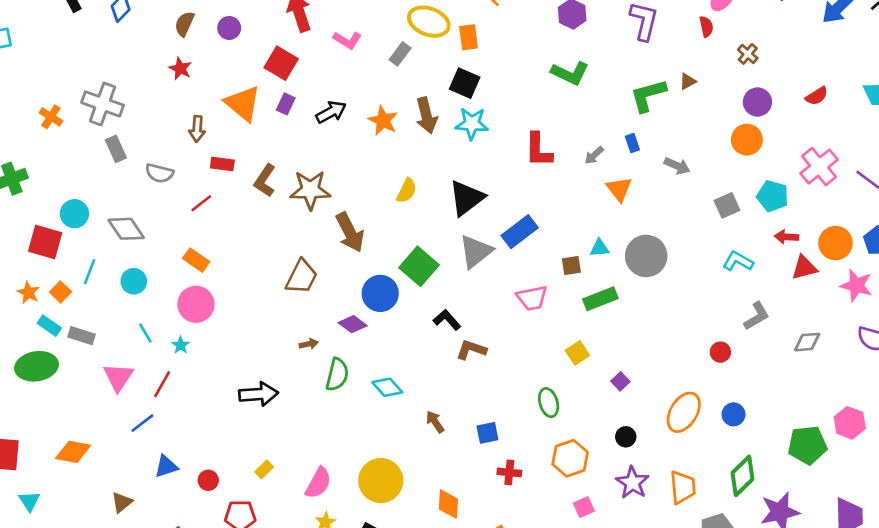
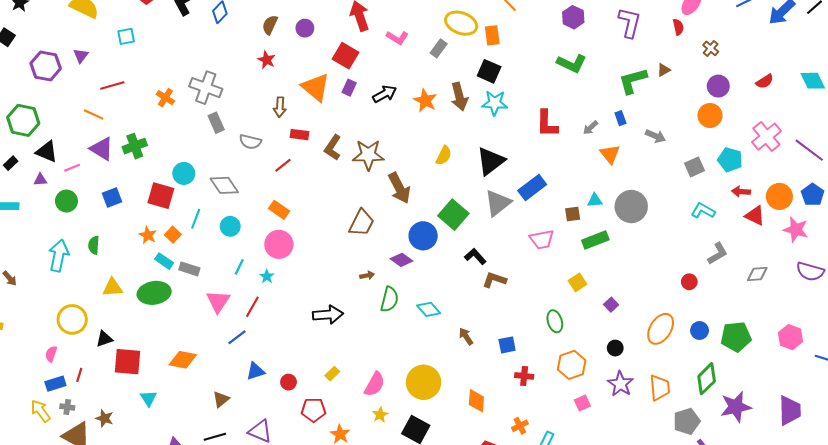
red triangle: (804, 268) -> (755, 216), turned 40
cyan line: (145, 333) -> (239, 267), turned 56
green pentagon: (807, 445) -> (736, 337), moved

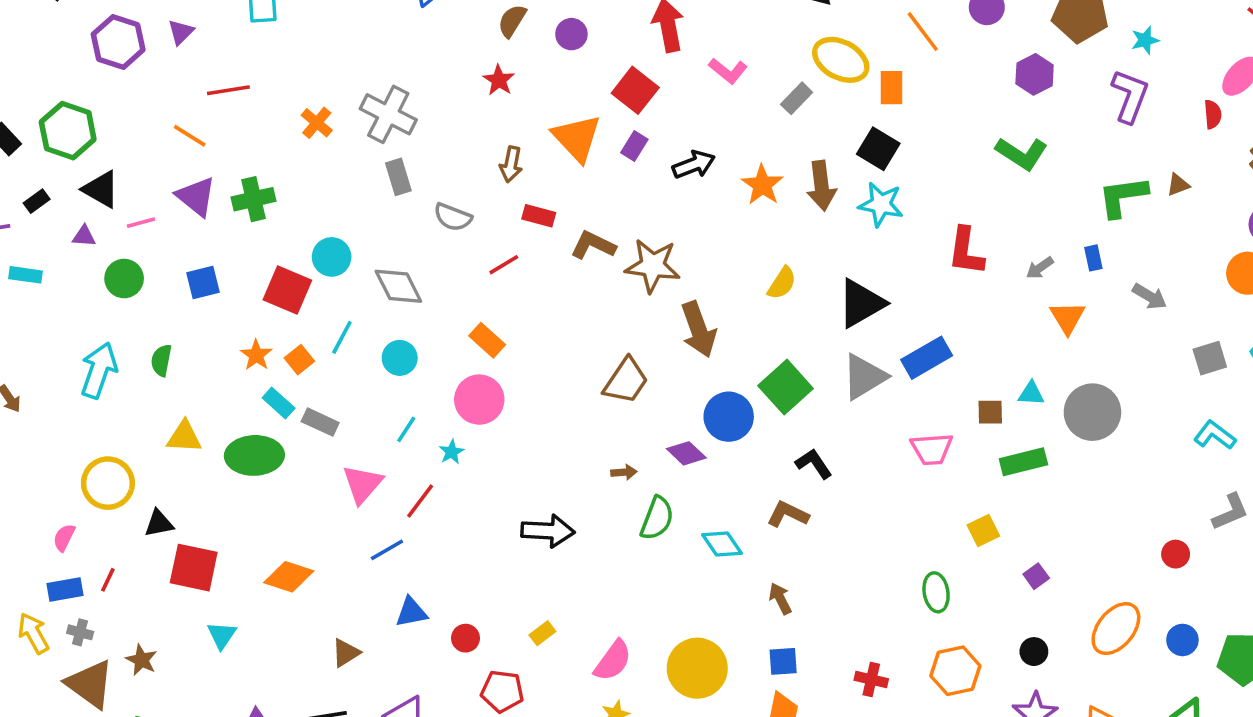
brown L-shape: (333, 148) -> (593, 245), turned 75
brown L-shape: (494, 280) -> (788, 514), moved
blue square: (507, 345) -> (783, 661), moved

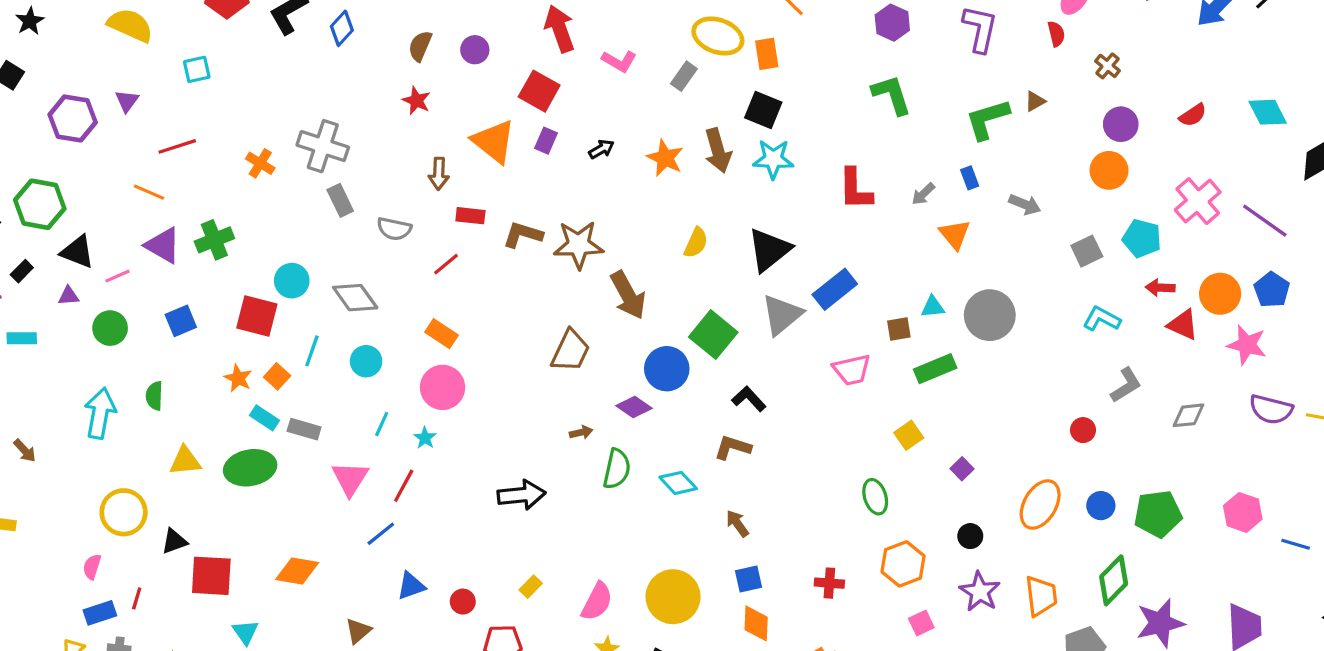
green L-shape: (1022, 153) -> (892, 95), turned -132
black arrow: (694, 165) -> (601, 149), size x0.7

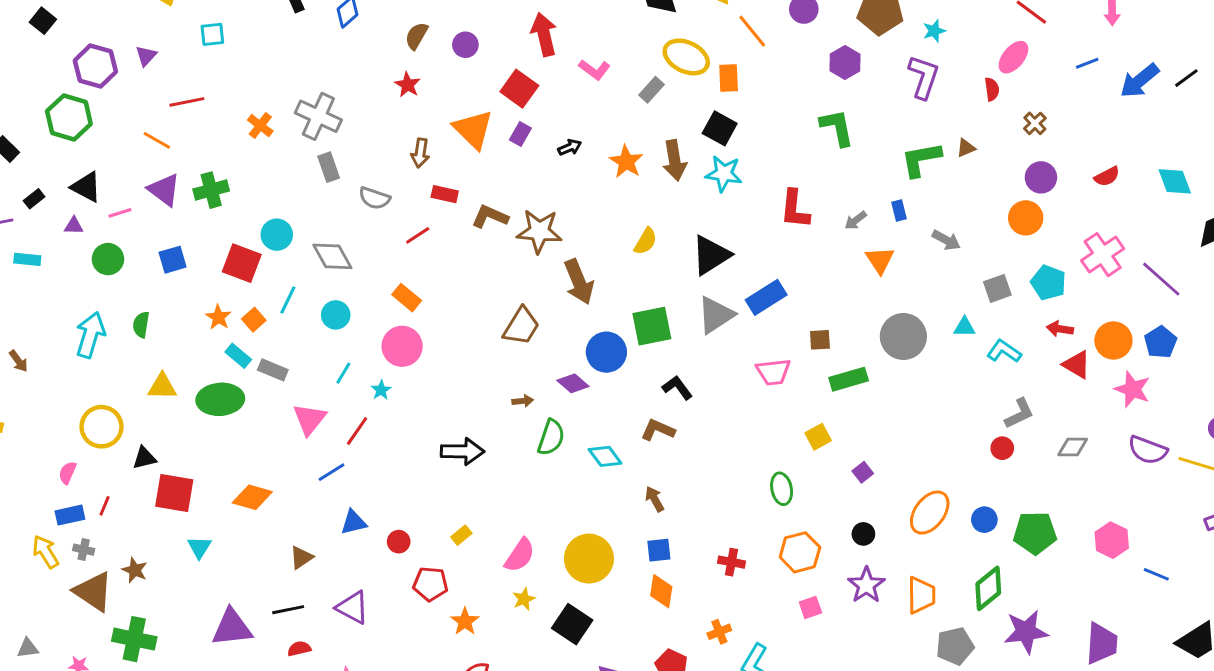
green hexagon: (40, 204) -> (69, 117), moved
cyan triangle: (933, 307) -> (964, 327), moved
green square: (713, 335) -> (652, 326), turned 33
red circle: (1083, 430) -> (1002, 448), moved

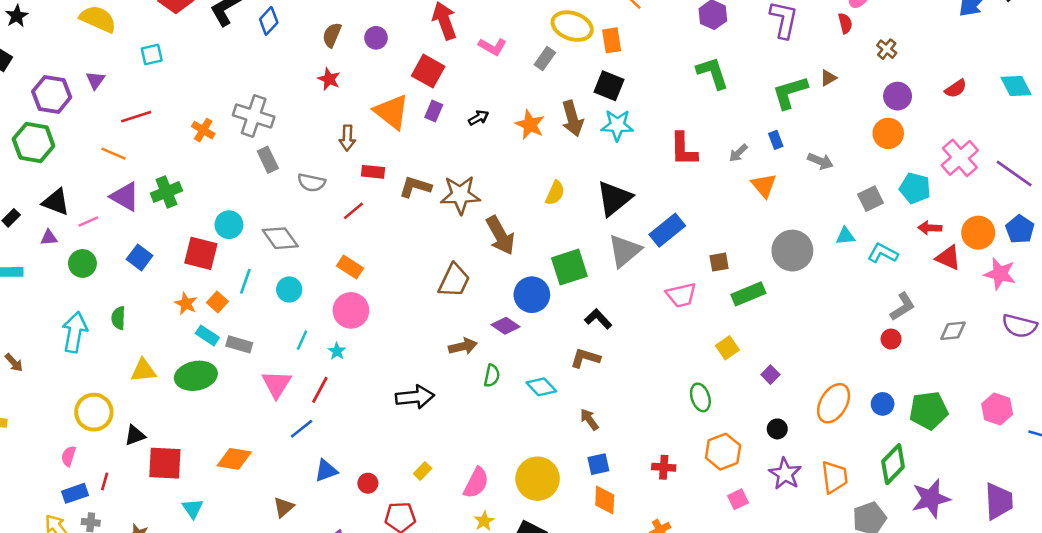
blue square: (173, 260) -> (140, 257), turned -30
brown arrow: (523, 401) -> (463, 346), size x1.5
green semicircle: (551, 437) -> (492, 376), size x0.7

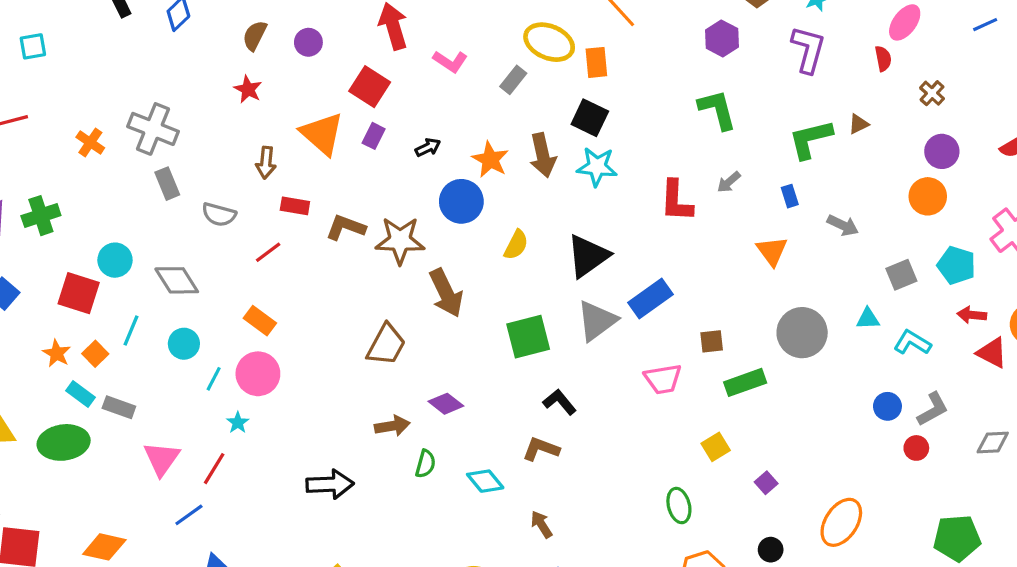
gray arrow: (738, 153) -> (729, 182), moved
blue circle: (532, 295) -> (461, 201), moved
cyan line: (302, 340) -> (214, 379), moved
blue circle: (883, 404) -> (887, 406), moved

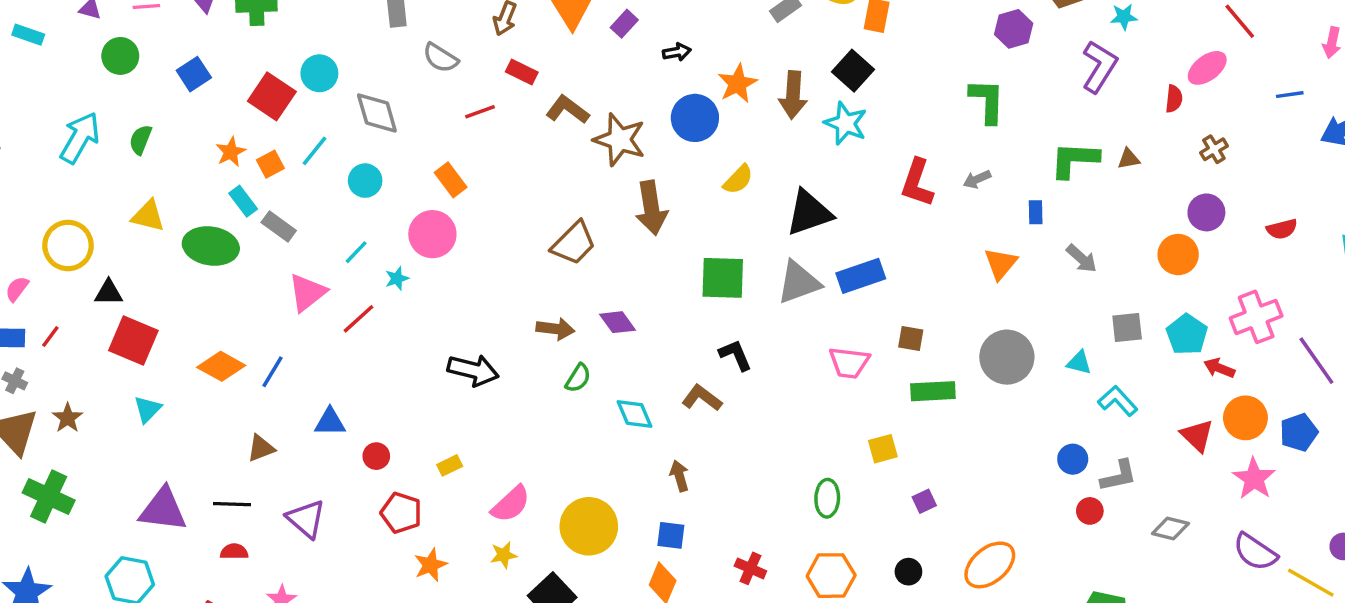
red arrow: (972, 315) -> (1219, 368), moved
cyan line: (214, 379) -> (356, 252), moved
blue line: (189, 515) -> (273, 372), moved, turned -40

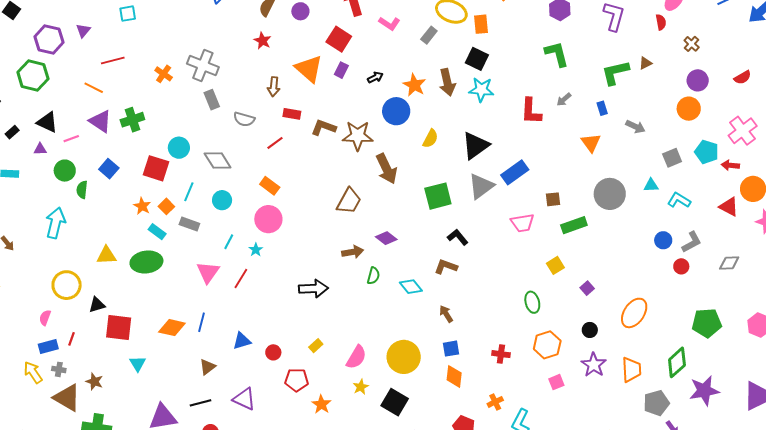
green semicircle: (141, 140) -> (82, 190), moved
gray rectangle: (279, 226) -> (189, 224), moved

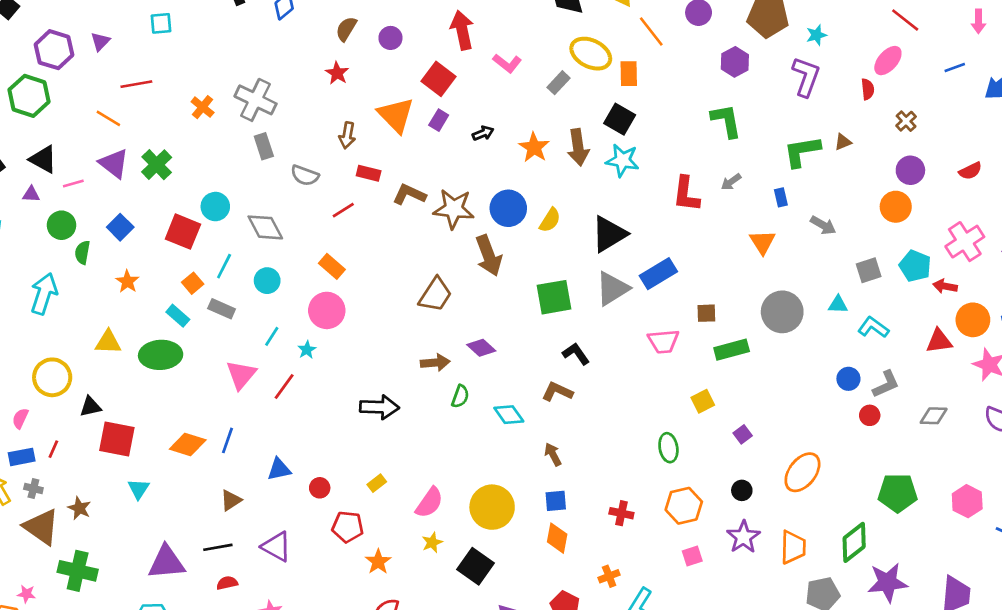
blue circle: (396, 111) -> (508, 208), moved
green cross: (132, 120) -> (157, 165), turned -30
orange star: (142, 206) -> (127, 281), moved
red triangle: (729, 207) -> (939, 341), turned -40

